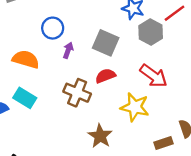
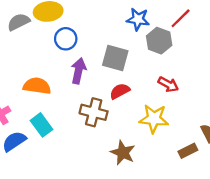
blue circle: (53, 28) -> (66, 39), moved
purple arrow: (68, 50) -> (78, 71), size x1.5
red arrow: (154, 76) -> (168, 84), size x0.7
cyan rectangle: (25, 98) -> (41, 125), turned 30

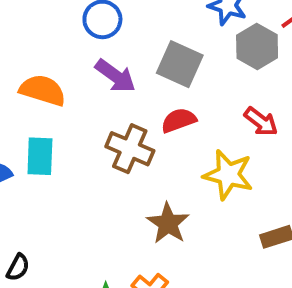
purple arrow: (78, 71) -> (115, 76), turned 105
cyan rectangle: (41, 125) -> (40, 156), turned 30

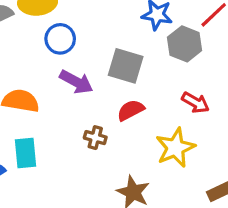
brown cross: (130, 149) -> (95, 138), size x0.6
yellow star: (228, 175) -> (175, 148), turned -30

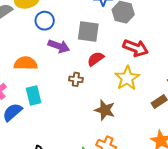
red arrow: (195, 103) -> (136, 48), size x1.4

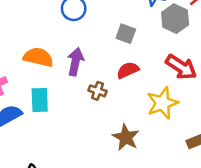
gray square: (88, 31) -> (126, 34), size x0.7
purple arrow: (59, 46) -> (75, 62), moved, turned -110

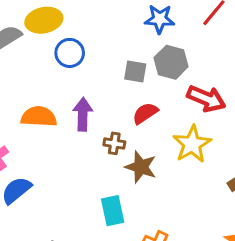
gray hexagon: (175, 19) -> (171, 62), moved
cyan rectangle: (40, 100) -> (113, 211), moved
brown star: (126, 137) -> (141, 167), moved

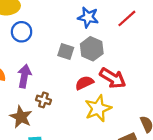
red semicircle: (145, 113) -> (84, 83), moved
brown star: (141, 167) -> (21, 117), moved

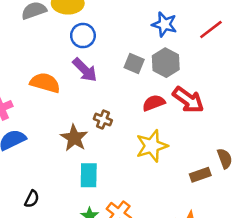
purple arrow: (24, 76) -> (85, 70), moved, turned 120
yellow star: (98, 108) -> (152, 146), moved

